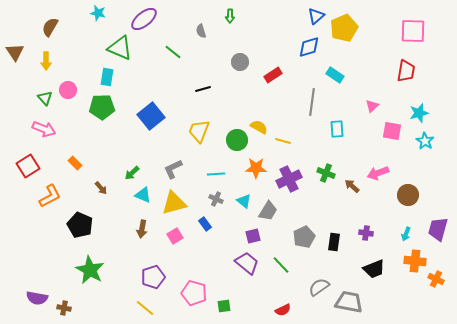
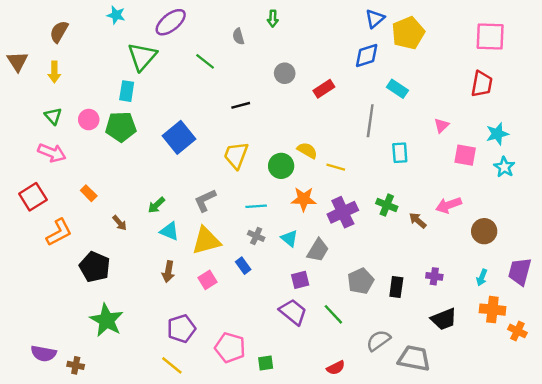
green triangle: (120, 48) -> (142, 57), turned 48
pink circle: (68, 90) -> (89, 120), moved

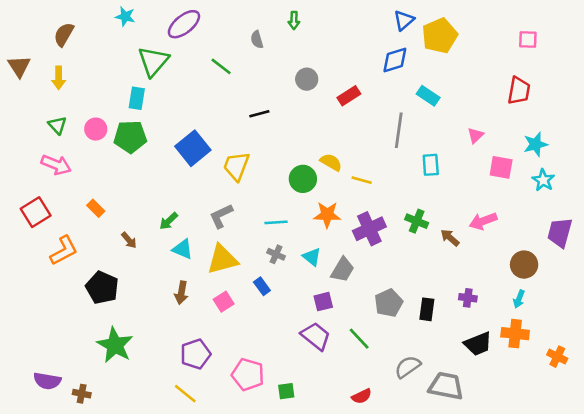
pink square: (490, 36) -> (528, 40), size x0.6
yellow trapezoid: (236, 155) -> (236, 166), moved
brown circle: (484, 231) -> (524, 265), moved
purple trapezoid: (520, 272) -> (560, 233), moved
orange cross: (492, 310) -> (515, 334), moved

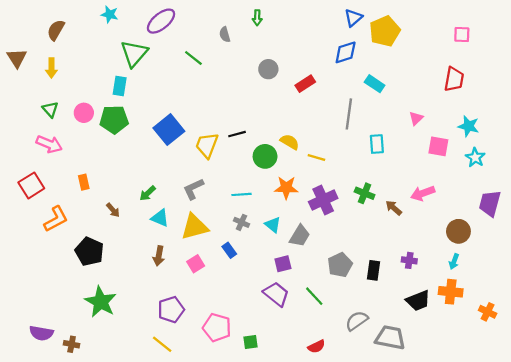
black line: (259, 114) -> (237, 134), moved
cyan star: (536, 144) -> (469, 126), turned 30
orange rectangle: (96, 208) -> (84, 182), turned 32

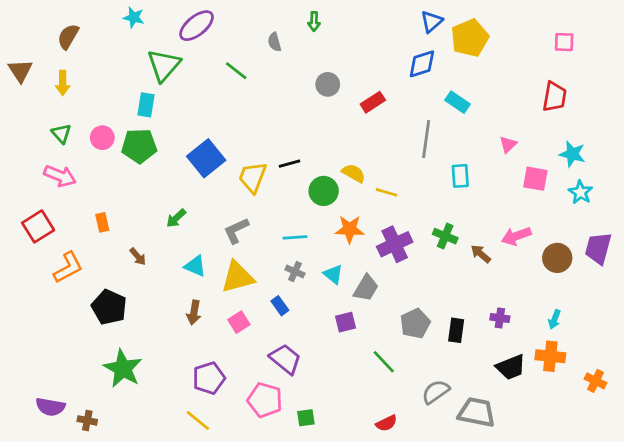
green arrow: (148, 193) -> (176, 218), moved
brown circle: (458, 231) -> (557, 258), moved
purple trapezoid: (276, 294) -> (285, 359), moved

